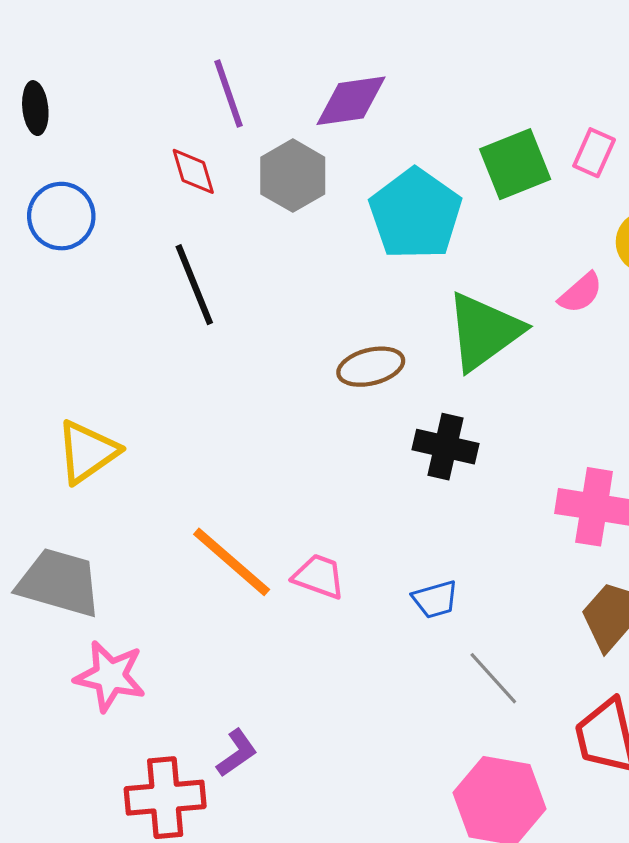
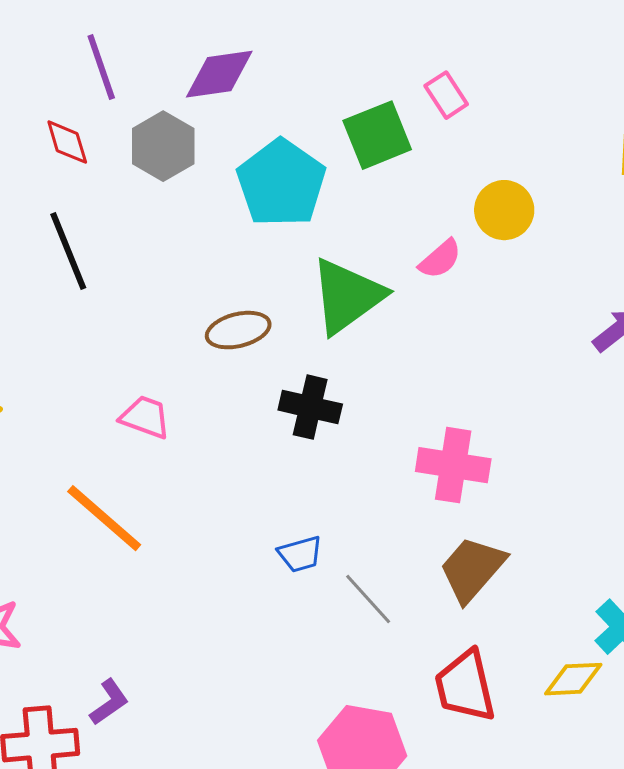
pink rectangle: (594, 153) -> (446, 95), moved, turned -57
pink trapezoid: (319, 576) -> (145, 417), moved
gray line: (493, 678) -> (368, 599), moved

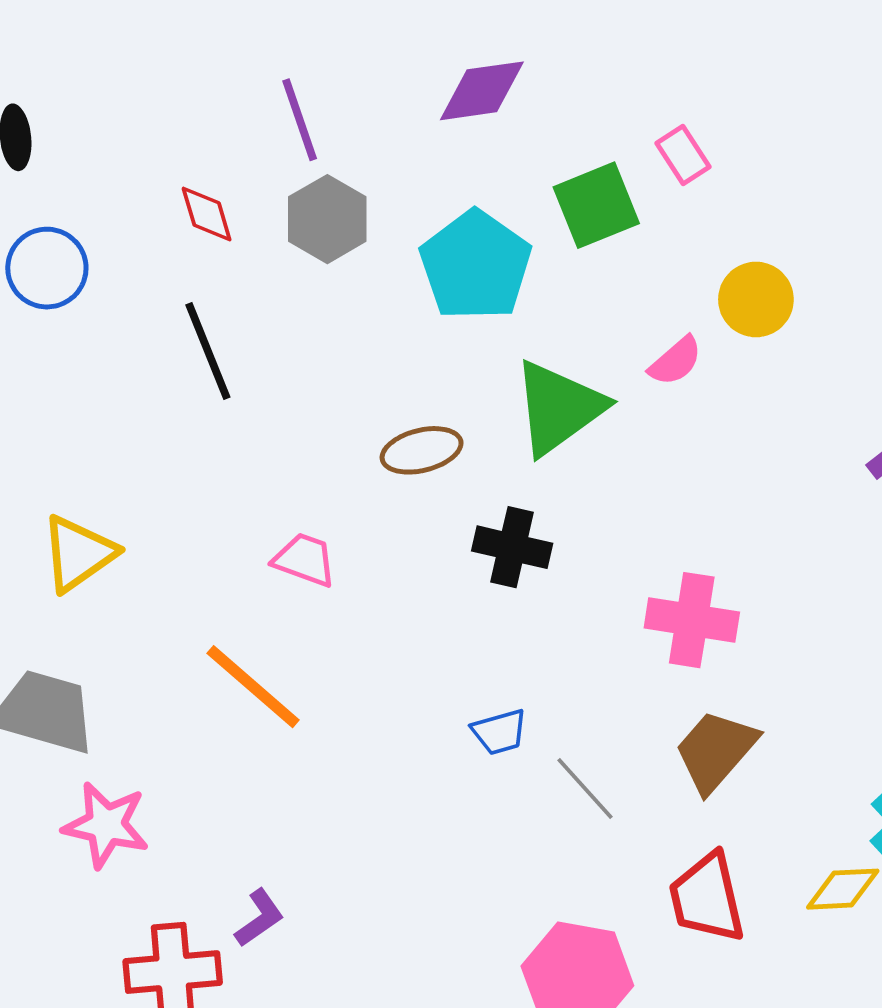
purple line: (101, 67) -> (300, 120), moved
purple diamond: (219, 74) -> (482, 91), moved

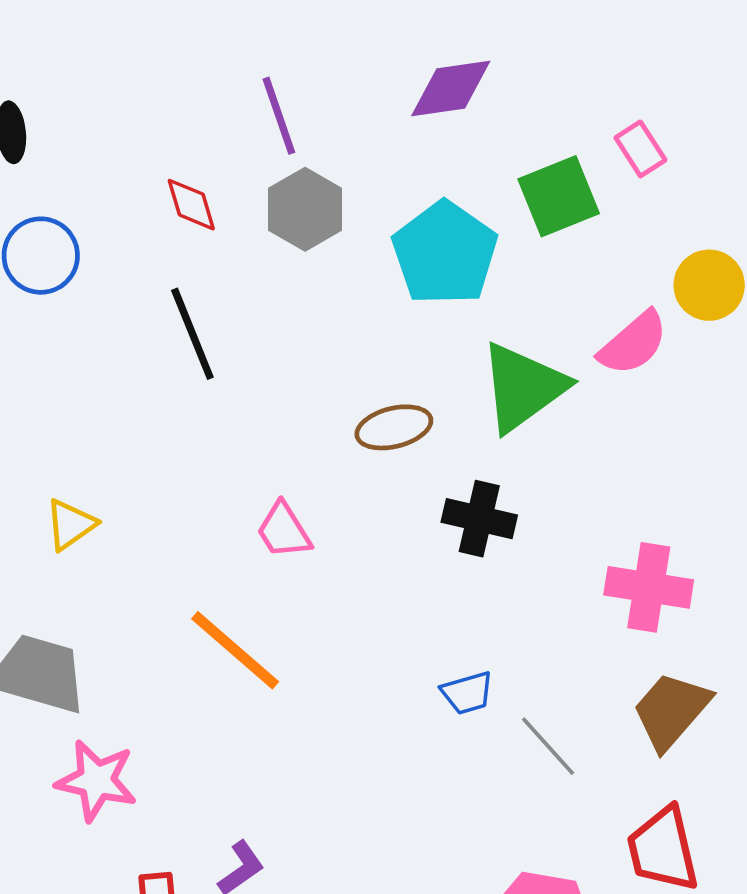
pink semicircle: (675, 361) -> (633, 343), size x1.4
yellow triangle: (78, 553) -> (70, 525), size x0.7
pink trapezoid: (305, 560) -> (284, 530), turned -142

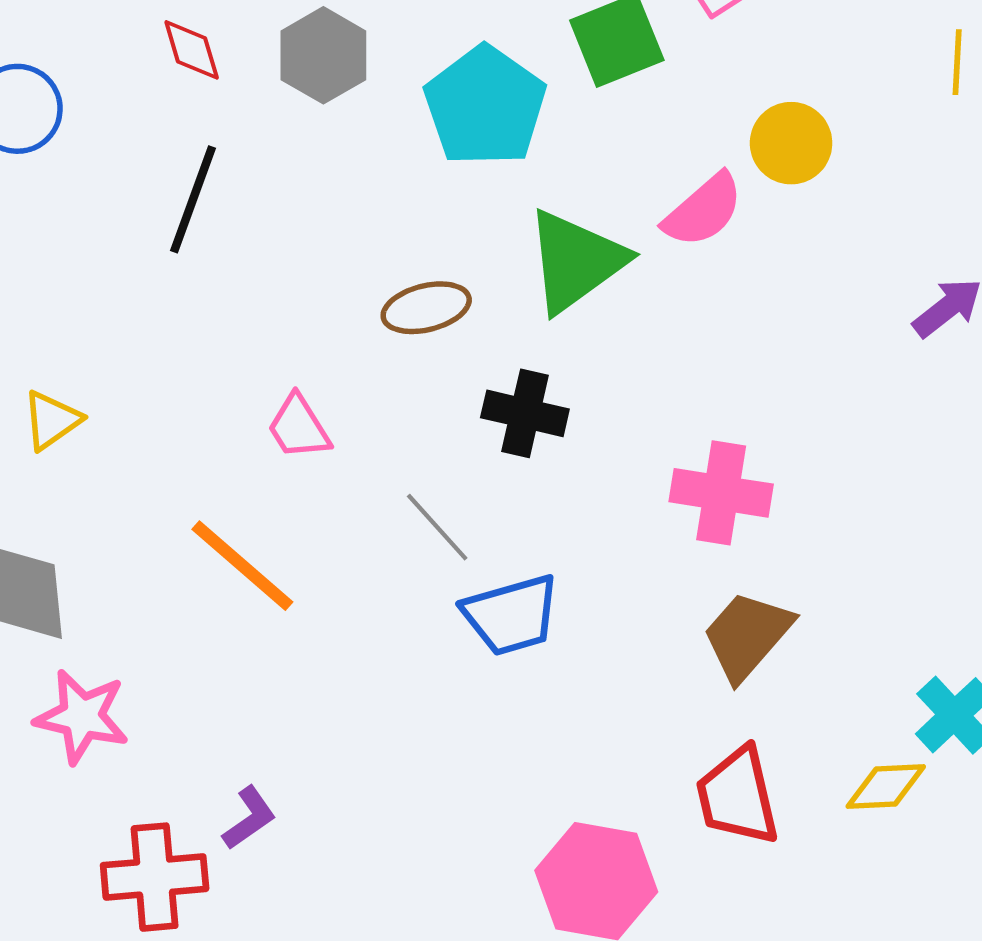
black line: (192, 334) -> (193, 199), turned 42
blue trapezoid: (467, 693) -> (511, 615), size x1.6
gray line: (548, 746) -> (437, 527), moved

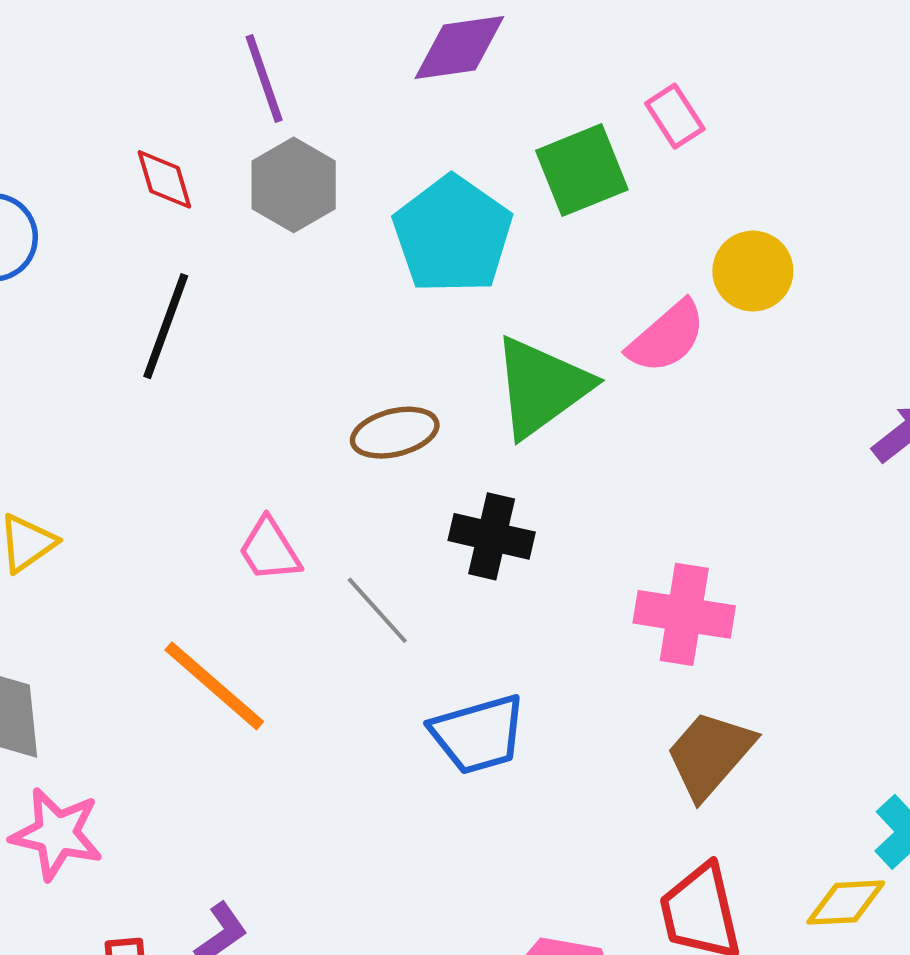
gray line: (437, 527) -> (377, 610), moved

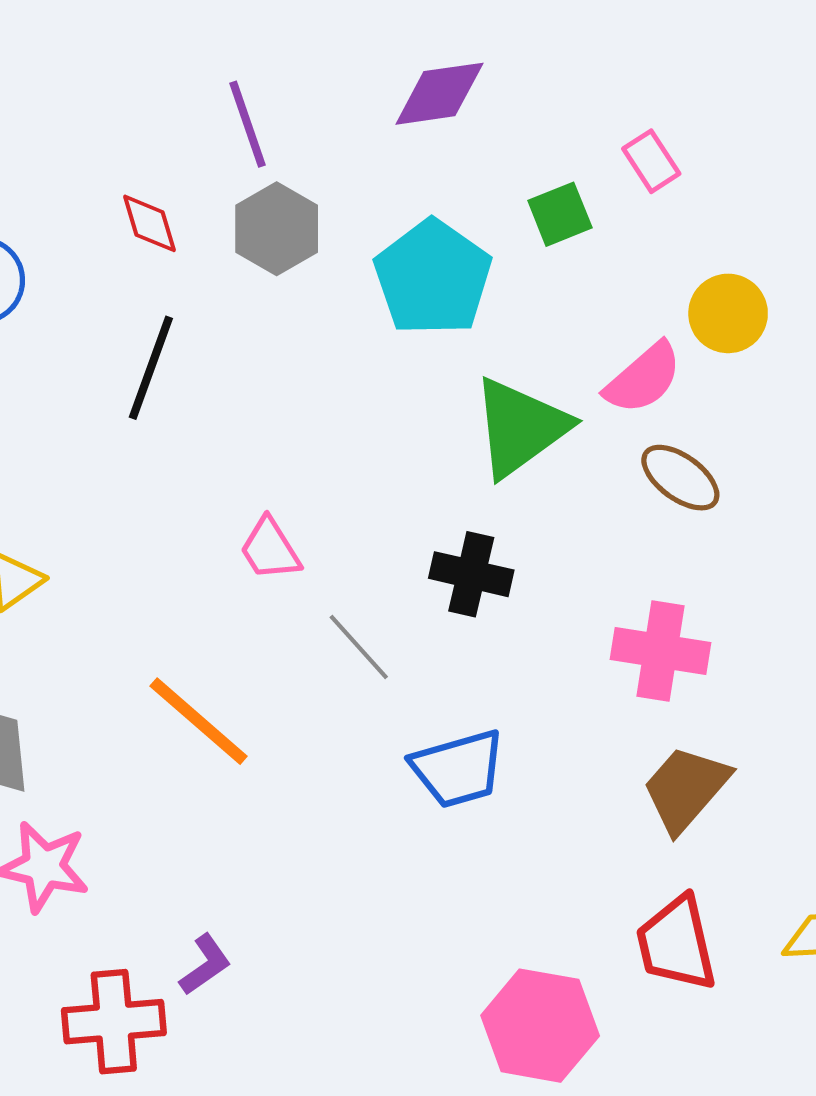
green square: (582, 170) -> (560, 214), size x0.7
brown ellipse: (395, 433) -> (680, 478), moved, turned 50
pink trapezoid: (269, 550) -> (270, 549), moved

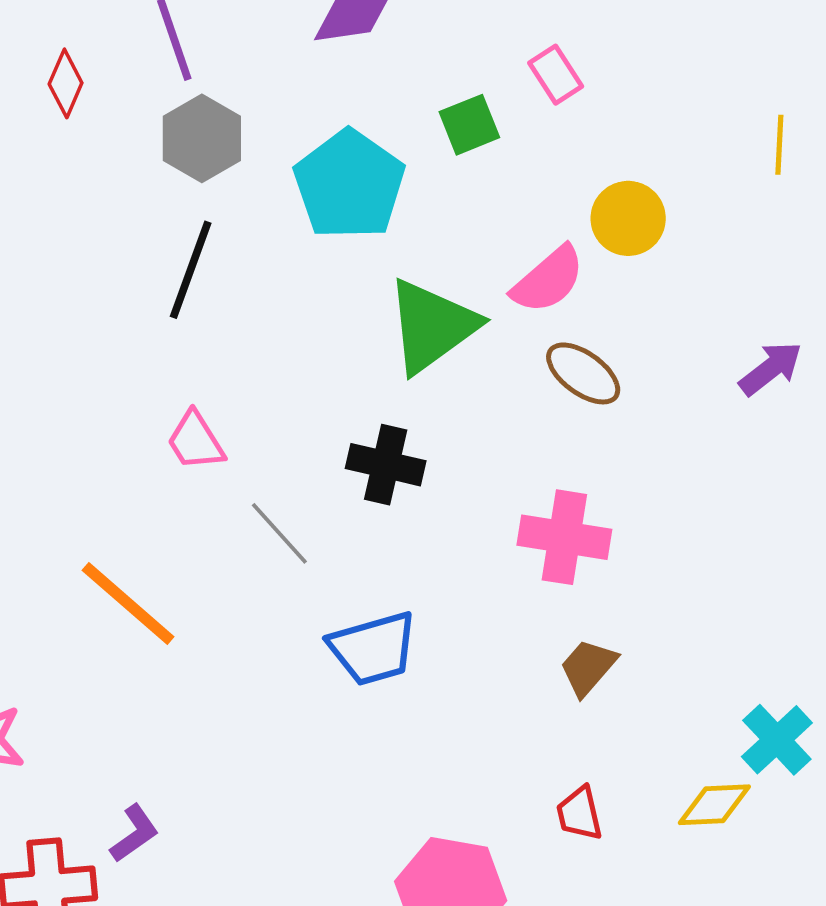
red diamond: (150, 223) -> (66, 83), moved, turned 40
black line: (151, 368) -> (191, 270), moved
brown trapezoid: (686, 789) -> (588, 667), size x0.7
red trapezoid: (676, 944) -> (579, 813), size x0.6

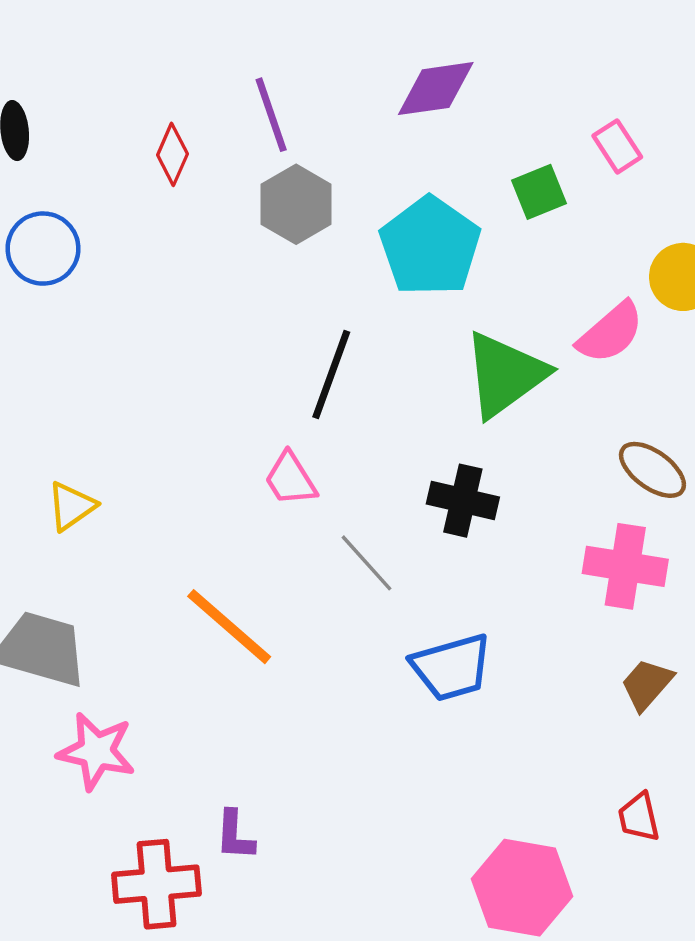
black line: (191, 270) -> (331, 375), moved
brown ellipse: (583, 373) -> (652, 470), moved
purple L-shape: (134, 833) -> (235, 835), turned 128

